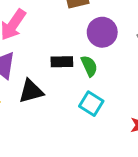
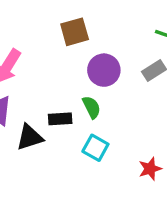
black rectangle: (62, 62) -> (60, 119), moved

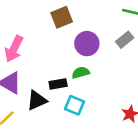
green semicircle: (91, 107) -> (81, 73), turned -72
cyan square: (95, 148) -> (75, 105), moved

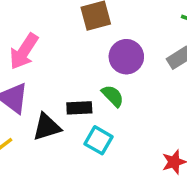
green semicircle: (81, 73) -> (113, 96), turned 54

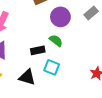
black triangle: (47, 127) -> (27, 77), moved, turned 42

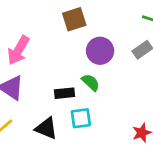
cyan square: (52, 67) -> (81, 118), turned -35

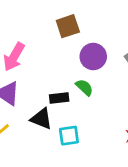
cyan square: (81, 118) -> (69, 136), moved
black triangle: (46, 128) -> (41, 119), moved

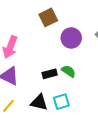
green semicircle: (84, 87) -> (69, 71), moved
black triangle: (41, 119) -> (39, 102), moved

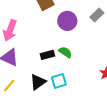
black triangle: (39, 102) -> (38, 82), turned -48

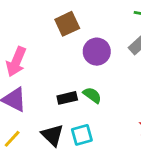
black triangle: (38, 82) -> (52, 135), turned -42

